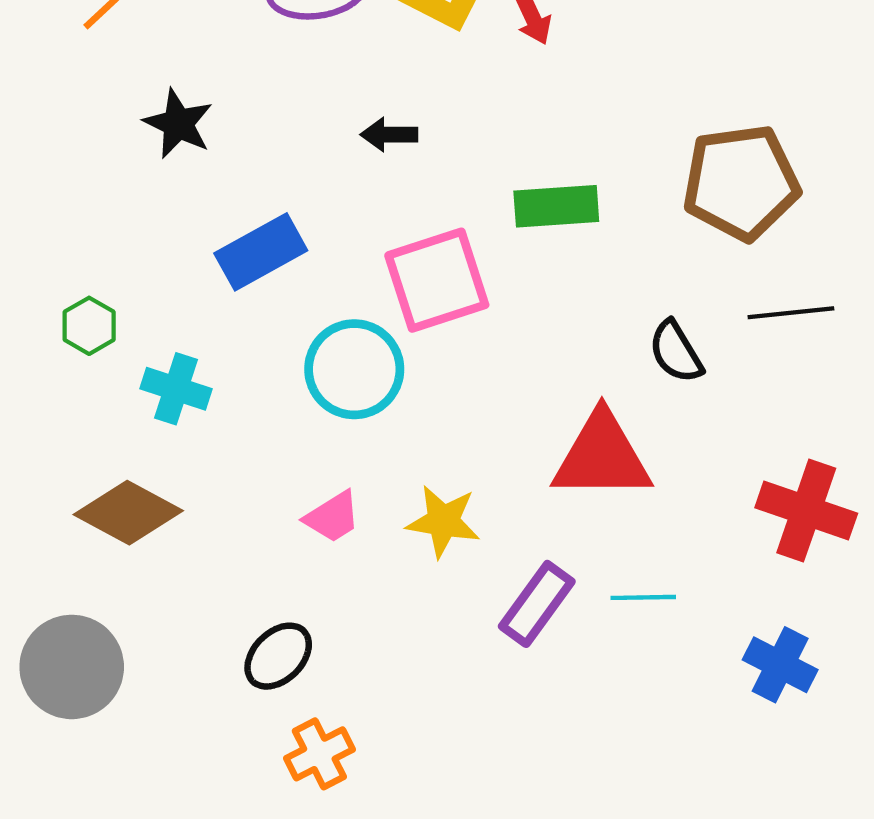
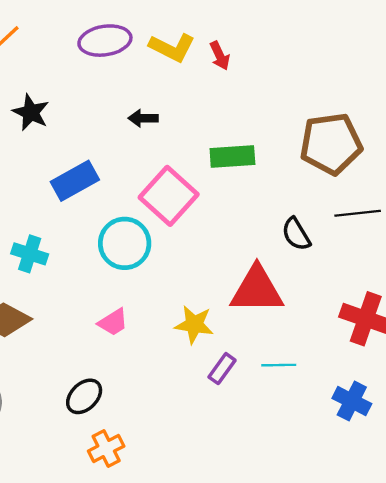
pink square: (437, 280) -> (169, 196), turned -30
yellow star: (443, 521) -> (194, 325), moved
purple rectangle: (537, 604) -> (222, 369), size x0.7

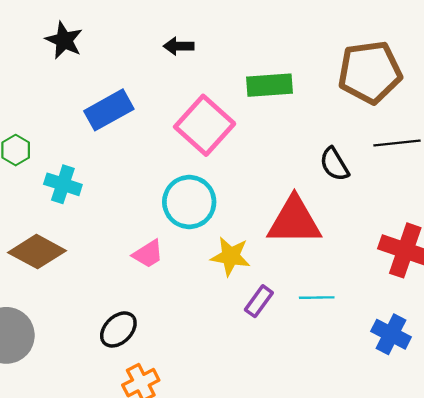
cyan circle: (125, 243) -> (189, 202), moved

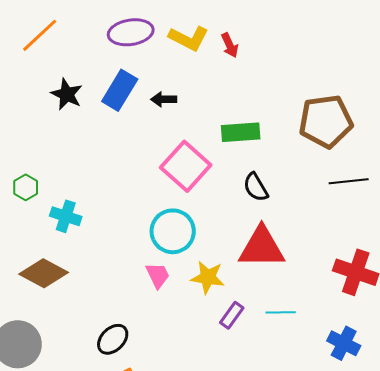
blue rectangle: (109, 110) -> (120, 90), moved, turned -30
black semicircle: (334, 164) -> (256, 187), moved
pink trapezoid: (148, 254) -> (158, 275), moved, turned -84

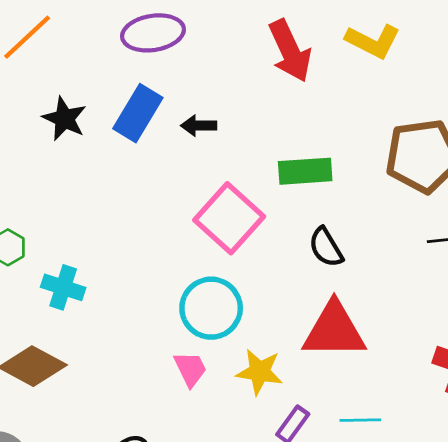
yellow L-shape: (189, 38) -> (373, 41), moved
red arrow: (230, 45) -> (290, 51), size x1.8

